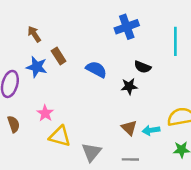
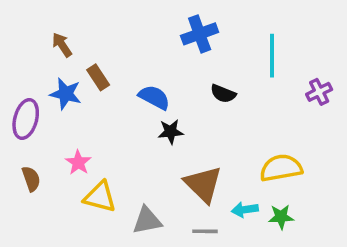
black star: (129, 86) -> (171, 132), moved
brown triangle: (129, 128) -> (203, 184), size x1.6
cyan arrow: (151, 130) -> (245, 210), moved
gray triangle: (91, 152) -> (147, 220), turned 40

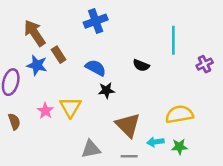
blue cross: (200, 34) -> (96, 21), moved
brown arrow: (62, 45) -> (35, 33), size x1.6
yellow triangle: (100, 197) -> (70, 107), moved, turned 45

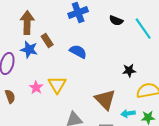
brown arrow: (35, 33) -> (27, 23), turned 35
cyan line: (173, 40) -> (143, 29), turned -35
black semicircle: (141, 65) -> (116, 21), moved
black star: (106, 90) -> (129, 71), moved

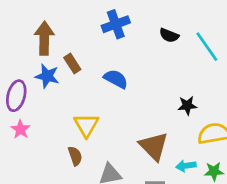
pink star: (36, 88) -> (20, 129), moved
brown semicircle: (10, 97) -> (75, 156), moved

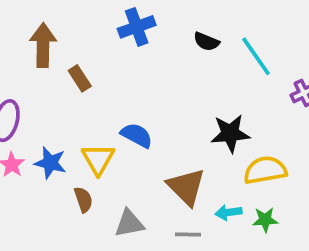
blue star: (47, 76) -> (50, 163), moved
blue semicircle: (116, 79) -> (137, 135), moved
black star: (187, 105) -> (230, 133), size x1.5

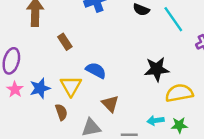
brown rectangle: (80, 78) -> (65, 42), moved
blue star: (50, 163) -> (40, 88), turned -30
brown triangle: (186, 187) -> (110, 104), moved, size x0.7

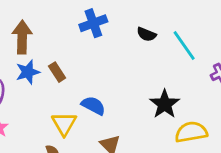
black star: (157, 69) -> (165, 104), turned -30
blue star: (40, 88) -> (28, 72), moved

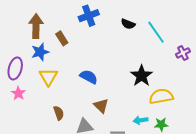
brown rectangle: (57, 72) -> (62, 38), moved
yellow triangle: (64, 124) -> (48, 77), moved

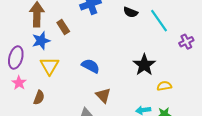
yellow semicircle: (161, 96) -> (164, 86), size x0.6
brown semicircle: (59, 113) -> (39, 98), moved, turned 40

